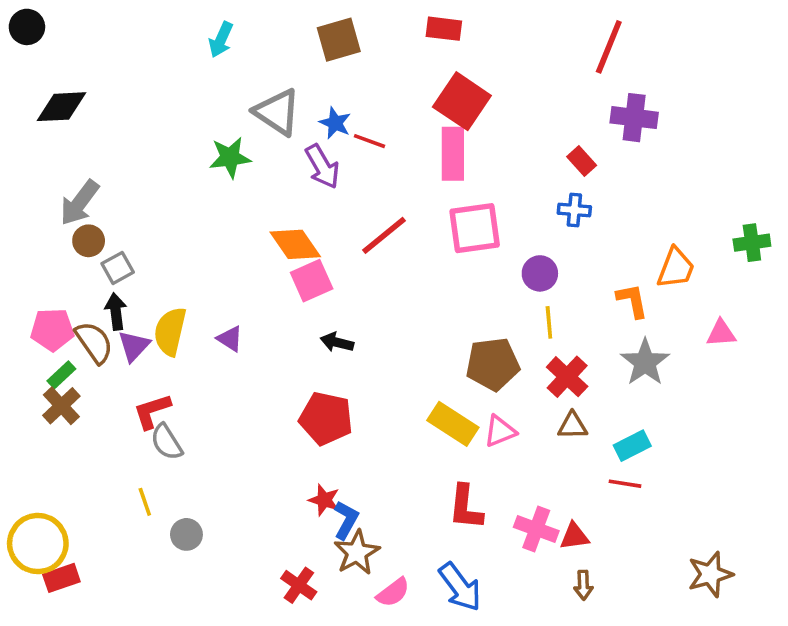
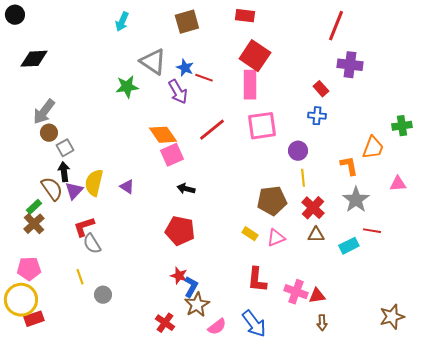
green cross: (752, 243) -> (402, 126), moved
pink pentagon: (52, 330) -> (29, 269), moved
yellow rectangle: (453, 424) -> (250, 234), size x0.6
red line: (625, 484) -> (372, 231), moved

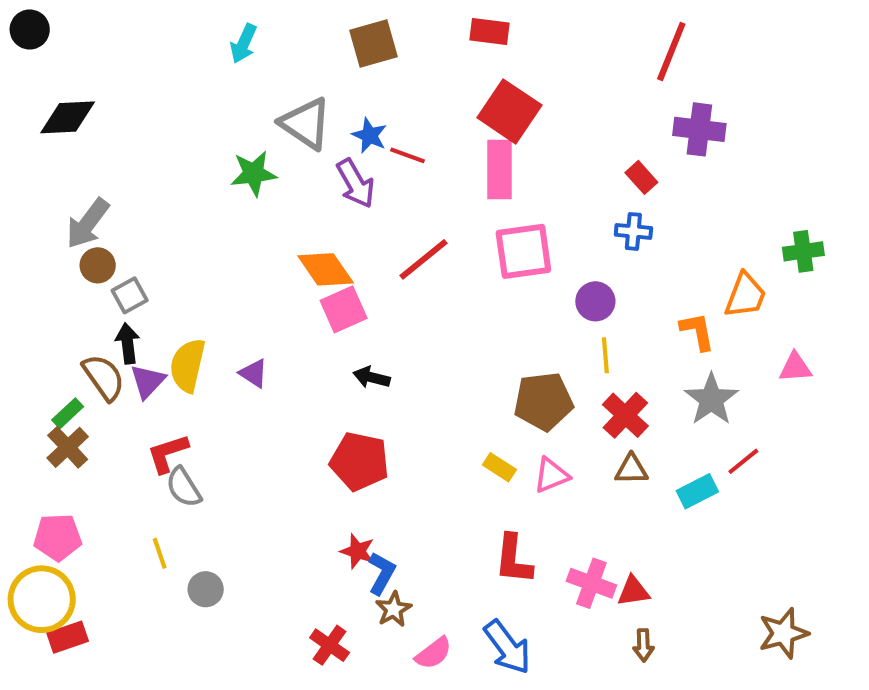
red line: (372, 231) -> (743, 461), turned -48
brown star: (197, 305) -> (394, 609), size x0.7

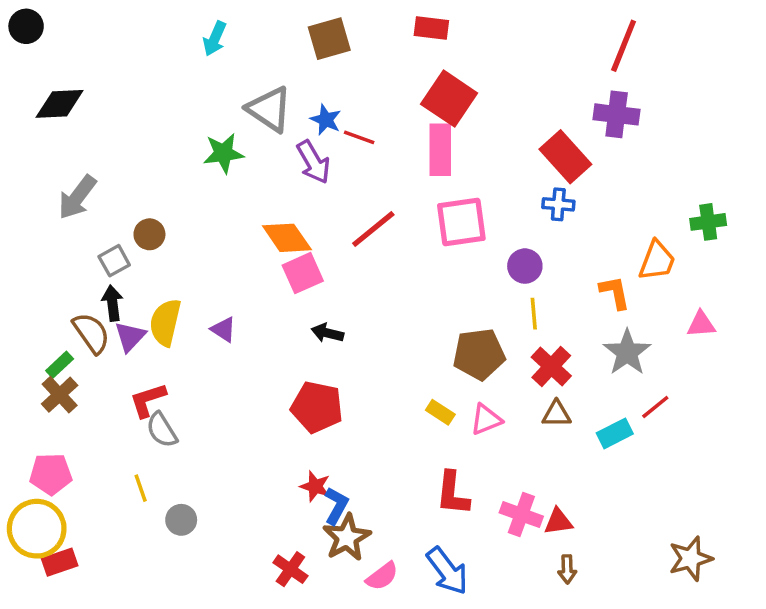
red line: (671, 51) -> (624, 46), moved
red rectangle: (641, 177) -> (565, 157), size x1.8
brown circle: (98, 265) -> (149, 234), moved
brown star: (394, 609) -> (347, 537), size x1.5

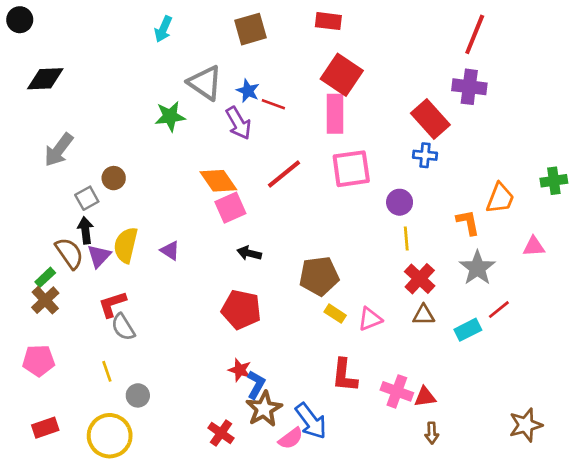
green cross: (708, 222) -> (554, 181), moved
brown pentagon: (479, 354) -> (319, 276), moved
yellow circle: (37, 529) -> (110, 436), moved
blue arrow: (447, 571) -> (311, 421), moved

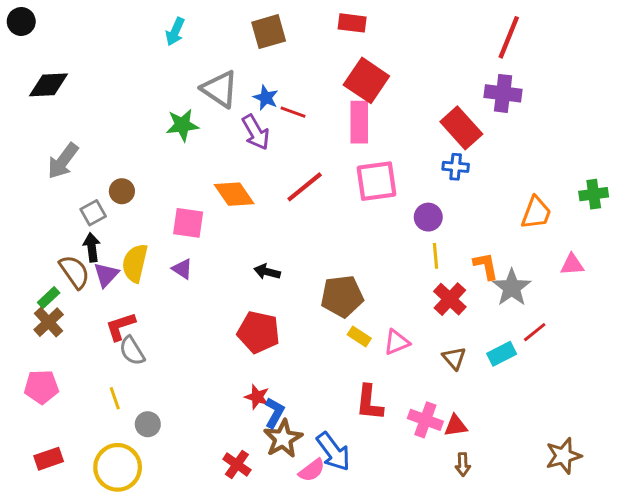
pink square: (230, 208) -> (188, 223), moved, turned 32
orange L-shape: (468, 222) -> (486, 266), moved
brown triangle: (424, 315) -> (454, 358), moved, turned 50

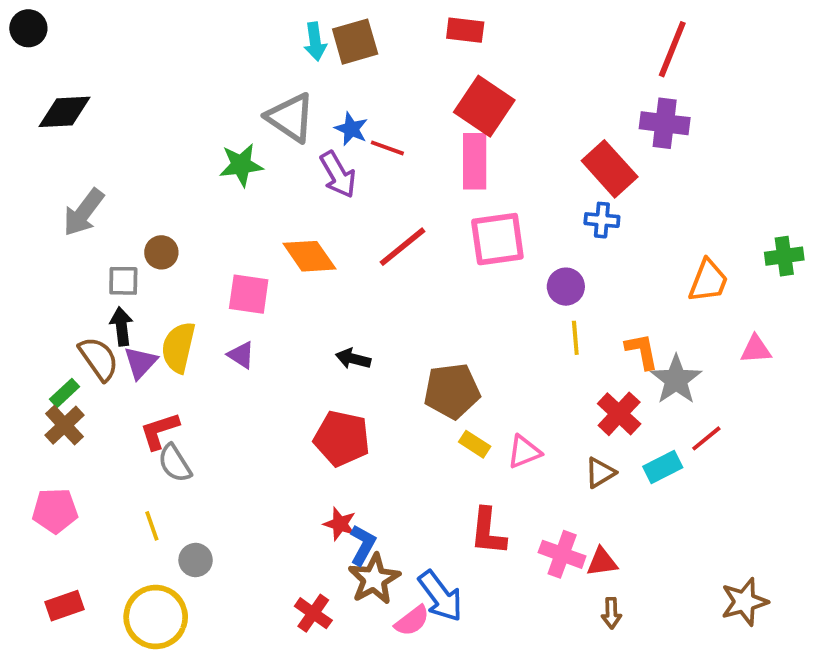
cyan arrow: (175, 32) -> (315, 42), moved, turned -32
gray square: (93, 213) -> (123, 281), turned 30
red cross: (450, 299) -> (619, 414), moved
brown triangle: (454, 358) -> (600, 473), turned 40

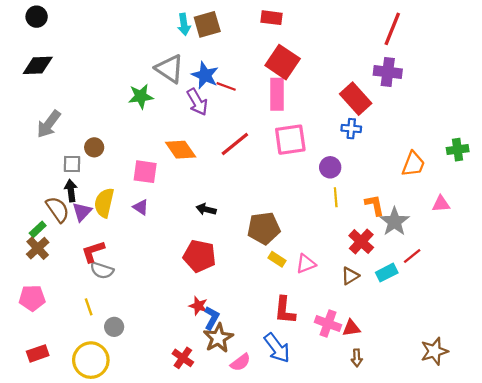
black circle: (28, 28) -> (37, 17), moved
blue star: (351, 129) -> (205, 75), size x1.4
gray semicircle: (175, 463) -> (102, 270), turned -40
blue arrow: (441, 596) -> (277, 348), moved

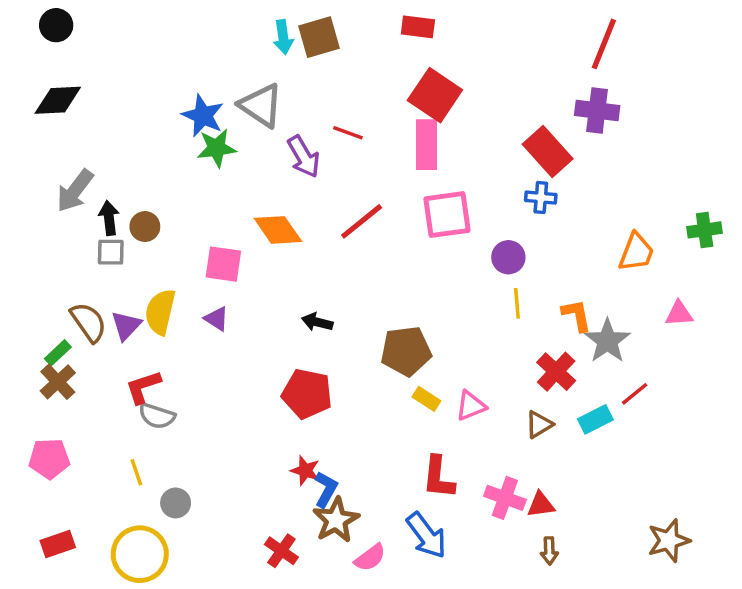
blue star: (205, 75) -> (203, 116), moved
black arrow: (71, 191) -> (109, 218), moved

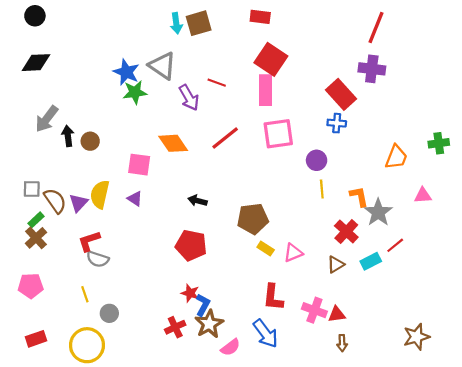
gray square: (111, 252) -> (32, 189), moved
red cross: (281, 551) -> (175, 327), moved, turned 30

